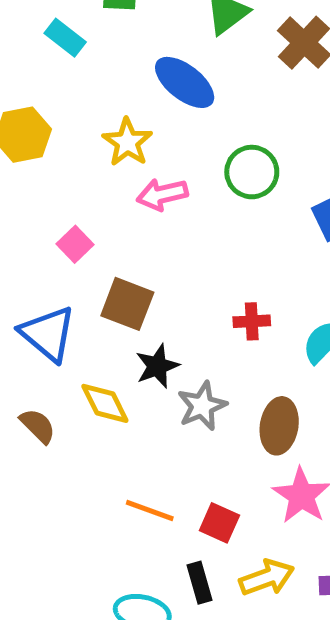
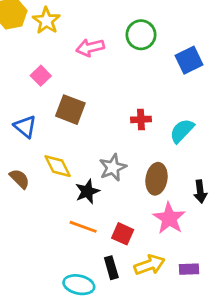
yellow star: (127, 142) -> (46, 21), moved
blue triangle: (48, 334) -> (25, 127), size x0.7
black star: (157, 366) -> (87, 191), moved

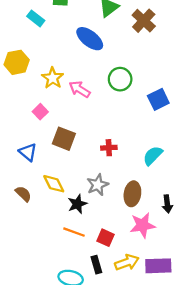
yellow star: (46, 21) -> (53, 78), moved
pink arrow: (90, 47) -> (80, 89), turned 45
red cross: (141, 119) -> (109, 148), moved
pink star: (169, 218) -> (143, 225), turned 30
purple rectangle: (189, 269) -> (158, 266), size x1.6

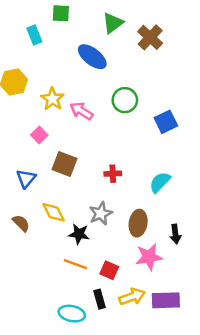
cyan rectangle: (36, 18) -> (34, 35), turned 30
blue triangle: (28, 152) -> (26, 178), turned 30
black star: (77, 204) -> (79, 234), turned 30

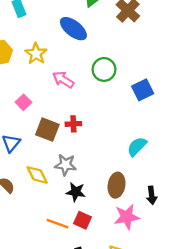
yellow star: (52, 99) -> (36, 54), moved
red cross: (113, 174) -> (73, 124), moved
gray star: (101, 213) -> (65, 165), moved, turned 30
black star: (79, 234) -> (76, 192), moved
red square: (109, 270) -> (82, 220), moved

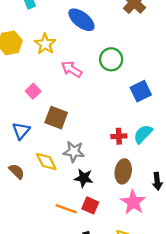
blue square: (143, 90) -> (141, 91), moved
red cross: (73, 124) -> (119, 136), moved
pink star: (127, 217) -> (133, 202), turned -30

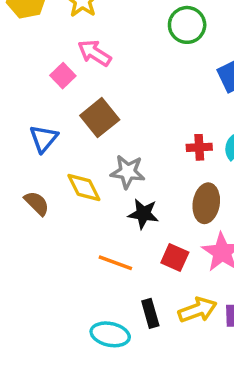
pink arrow: (72, 69) -> (94, 53), moved
brown square: (56, 118) -> (100, 118), turned 30
red square: (90, 205) -> (175, 257), moved

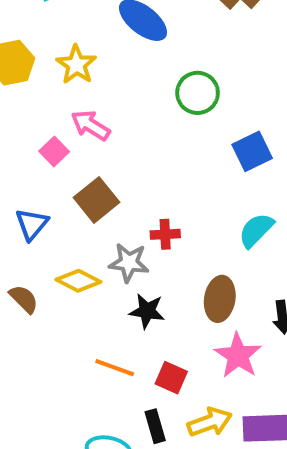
red cross: (199, 147) -> (165, 234), moved
yellow diamond: (84, 188) -> (78, 281), turned -36
red square: (175, 257) -> (171, 378), moved

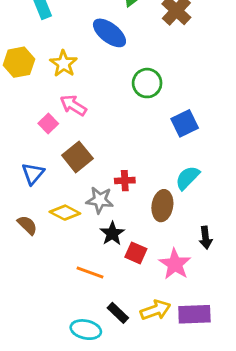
brown ellipse: (220, 299) -> (162, 206), moved
black star: (147, 311) -> (112, 233), turned 30
red square: (171, 378) -> (136, 253), moved
black rectangle: (155, 426) -> (118, 313), turned -30

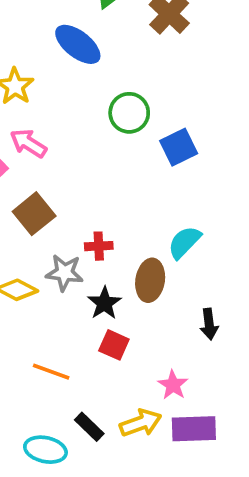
blue square: (185, 123) -> (179, 147), moved
black star: (112, 233) -> (104, 303), moved
pink star: (175, 264) -> (173, 385), moved, size x0.7

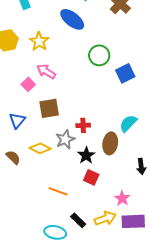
brown square: (34, 214) -> (49, 108), turned 30
gray star: (64, 273) -> (65, 139), turned -30

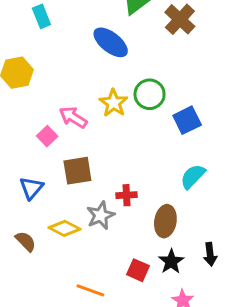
yellow star: (39, 41) -> (114, 103), moved
cyan semicircle: (128, 123) -> (193, 176), moved
black star: (86, 155) -> (171, 261), moved

